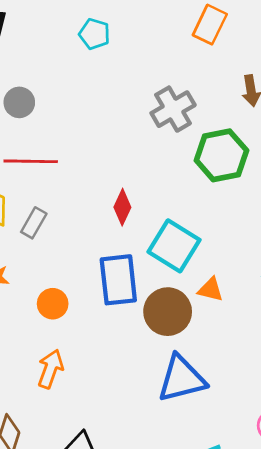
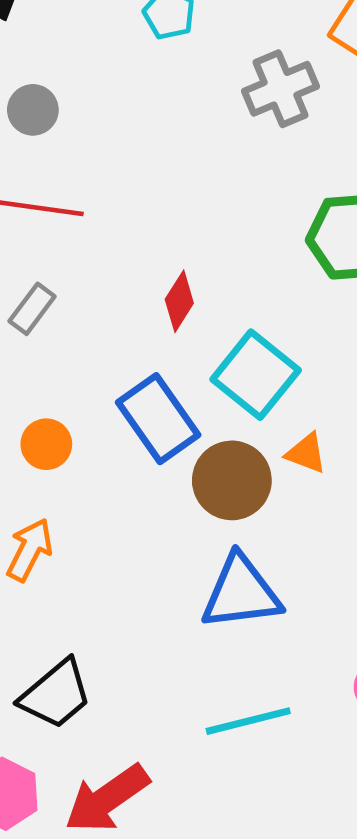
gray cross: (173, 109) -> (280, 89), moved
blue rectangle: (118, 280) -> (158, 419), turned -36

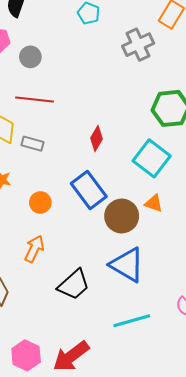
gray rectangle: (32, 309) -> (32, 144), turned 70
cyan square: (256, 375) -> (152, 158), moved
blue triangle: (241, 593) -> (127, 265), turned 39
black trapezoid: (56, 694) -> (74, 285), moved

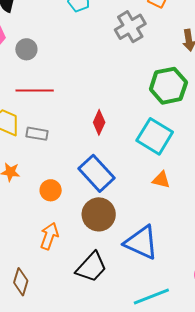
brown circle: (122, 216) -> (99, 214), moved

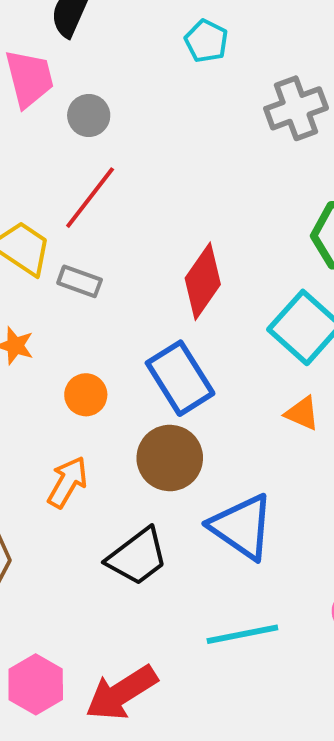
red line: (35, 91) -> (90, 198), turned -63
red diamond: (99, 122) -> (203, 281), size x1.5

